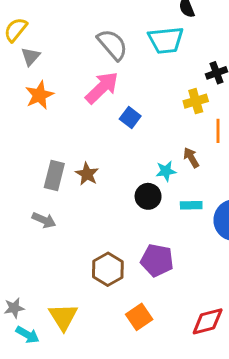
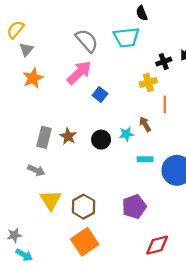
black circle: (148, 196) -> (101, 140), moved
purple pentagon: (157, 260) -> (134, 207), moved, turned -30
yellow triangle: (63, 317) -> (51, 200), moved
orange square: (139, 317) -> (85, 242), moved, size x1.4

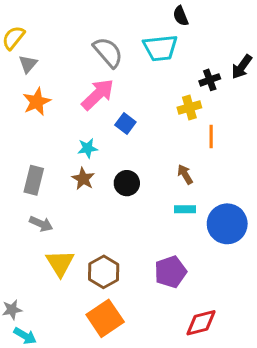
brown arrow: (145, 124) -> (185, 174), moved
cyan star: (126, 134) -> (88, 148), moved
gray rectangle: (44, 137) -> (34, 180), moved

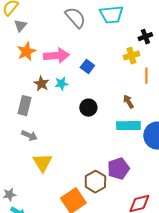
pink arrow: (98, 94) -> (56, 56), moved, turned 40
brown star: (83, 179) -> (41, 84), moved
cyan rectangle: (185, 209) -> (128, 126), size x1.6
brown hexagon: (104, 272) -> (95, 182), moved

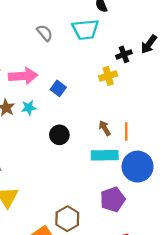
gray semicircle: (75, 18) -> (45, 33), size x0.7
orange line: (146, 76) -> (126, 131), moved
purple pentagon: (118, 169) -> (113, 199), moved

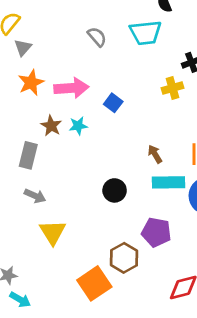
brown arrow: (105, 128) -> (155, 154), moved
black circle: (59, 135) -> (115, 190), moved
purple pentagon: (113, 199) -> (156, 232), moved, turned 30

